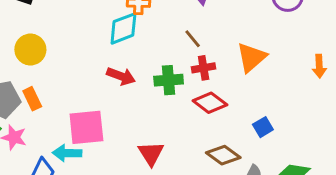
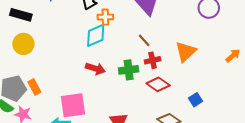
yellow circle: (30, 50) -> (23, 44), moved
orange arrow: (319, 66) -> (233, 56), turned -126

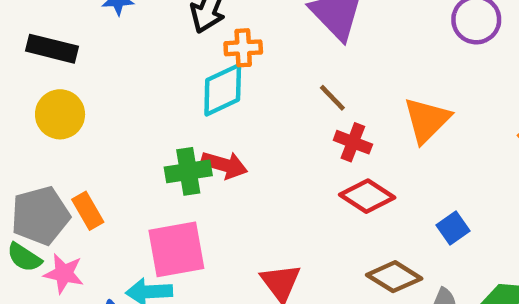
red cross: (153, 60) -> (353, 142), turned 35
green cross: (129, 70) -> (188, 171), moved

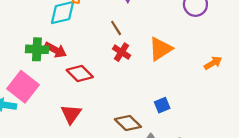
red diamond: (367, 196) -> (80, 74), moved
pink square: (176, 249) -> (23, 87), turned 36

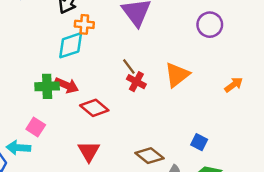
brown line: (116, 28) -> (129, 66), moved
pink square: (23, 87) -> (36, 127), size x0.6
blue square: (162, 105) -> (199, 142), moved, turned -35

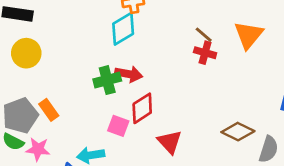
brown line: (129, 66) -> (204, 35), moved
red diamond: (94, 108) -> (142, 108), moved, turned -60
pink square: (36, 127) -> (118, 126), moved

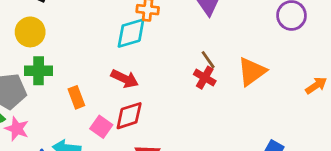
green cross: (107, 80) -> (39, 71), moved
orange rectangle: (49, 110) -> (76, 97), moved

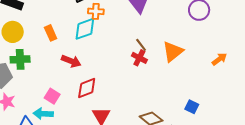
red arrow: (125, 79) -> (71, 61), moved
orange rectangle: (76, 97) -> (51, 33), moved
pink square: (101, 127) -> (52, 96), moved

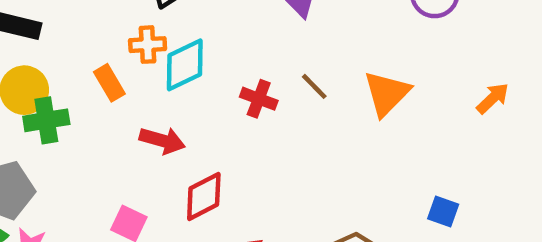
orange cross: (96, 11) -> (148, 45), moved
red cross: (139, 58) -> (259, 99), moved
green cross: (20, 59) -> (46, 120), moved

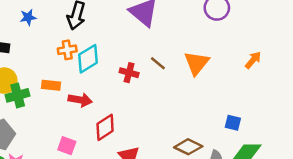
orange rectangle: (109, 83) -> (51, 85), moved, turned -48

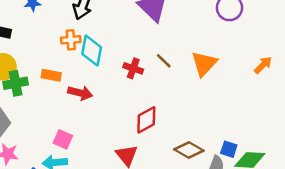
cyan diamond: (88, 59) -> (92, 51), turned -52
blue square: (233, 123) -> (229, 149), moved
red diamond: (105, 127) -> (146, 120), moved

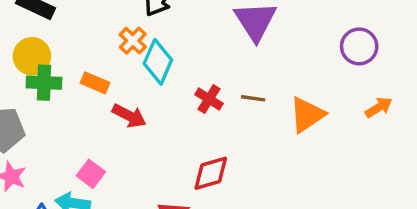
orange cross: (71, 40) -> (133, 41), turned 36
brown line: (164, 61) -> (253, 98), turned -49
orange arrow: (263, 65) -> (379, 107), moved

